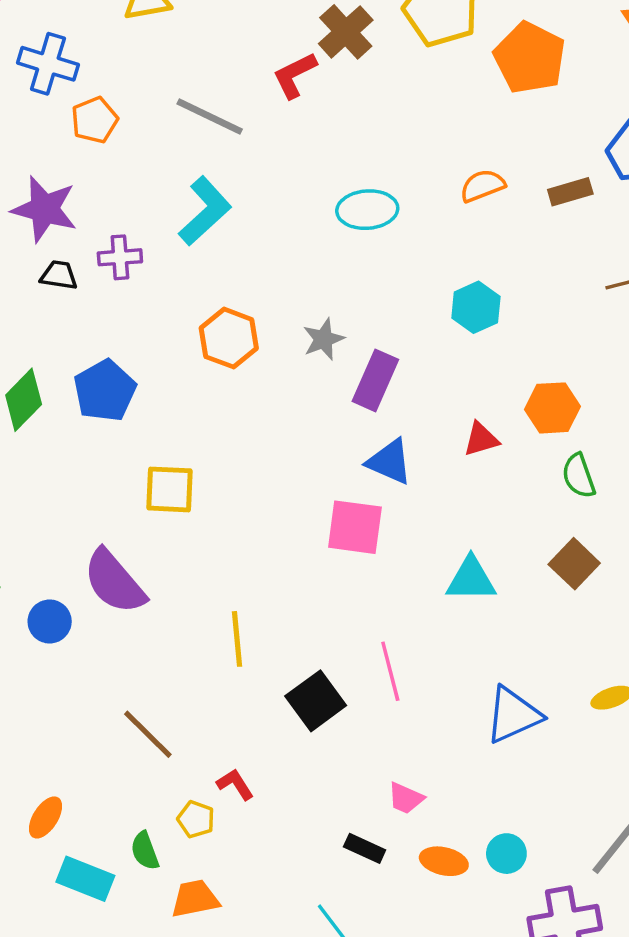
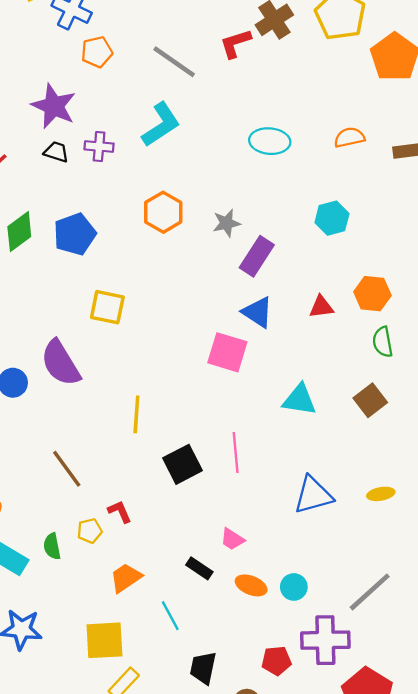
yellow pentagon: (196, 819) -> (90, 531), turned 30
orange trapezoid: (195, 899) -> (126, 578), moved, turned -32

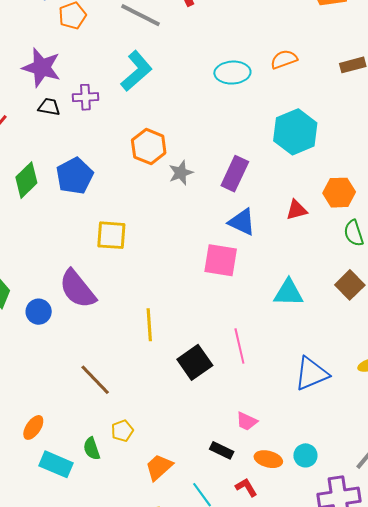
orange semicircle: (349, 137) -> (284, 59), moved
cyan hexagon: (332, 218) -> (295, 132), size x1.5
gray star: (226, 223) -> (181, 173), moved
red L-shape: (120, 512) -> (246, 487), moved

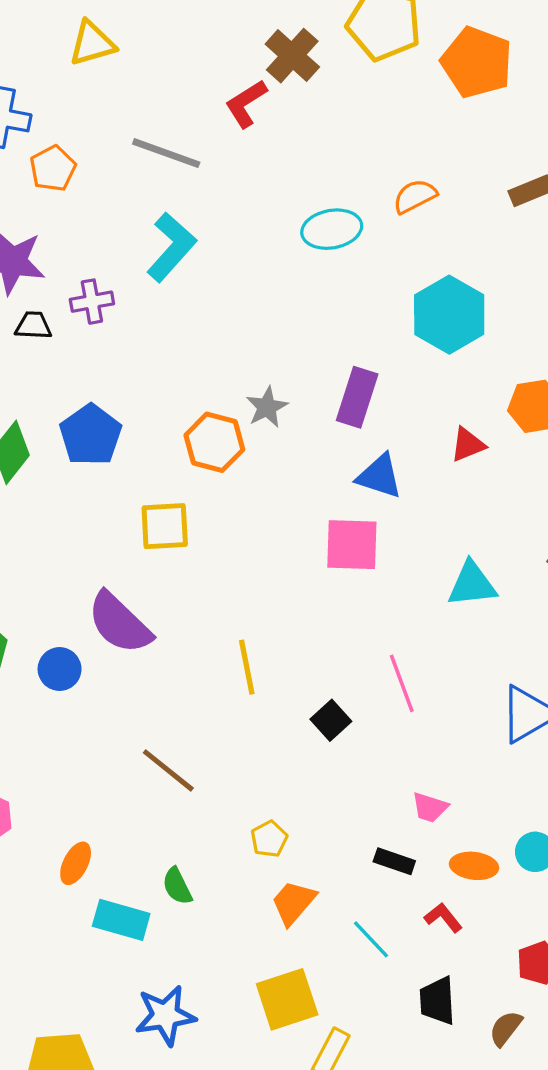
orange hexagon: (149, 147) -> (214, 442), moved
black square: (195, 362) -> (331, 720), size x0.7
yellow pentagon: (122, 431) -> (269, 839), moved

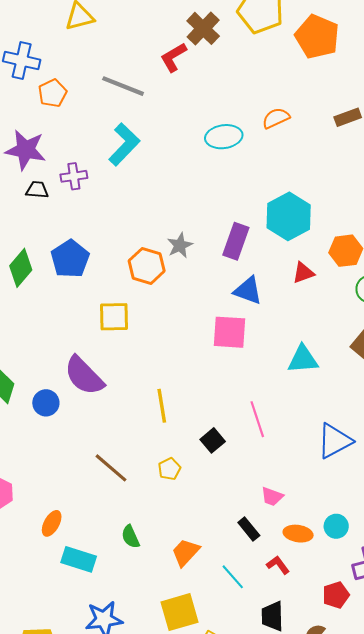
cyan hexagon: (449, 315) -> (289, 216), moved
yellow pentagon: (269, 839) -> (169, 469), moved
black rectangle: (394, 861) -> (249, 529), turned 30
green semicircle: (177, 886) -> (130, 537), moved

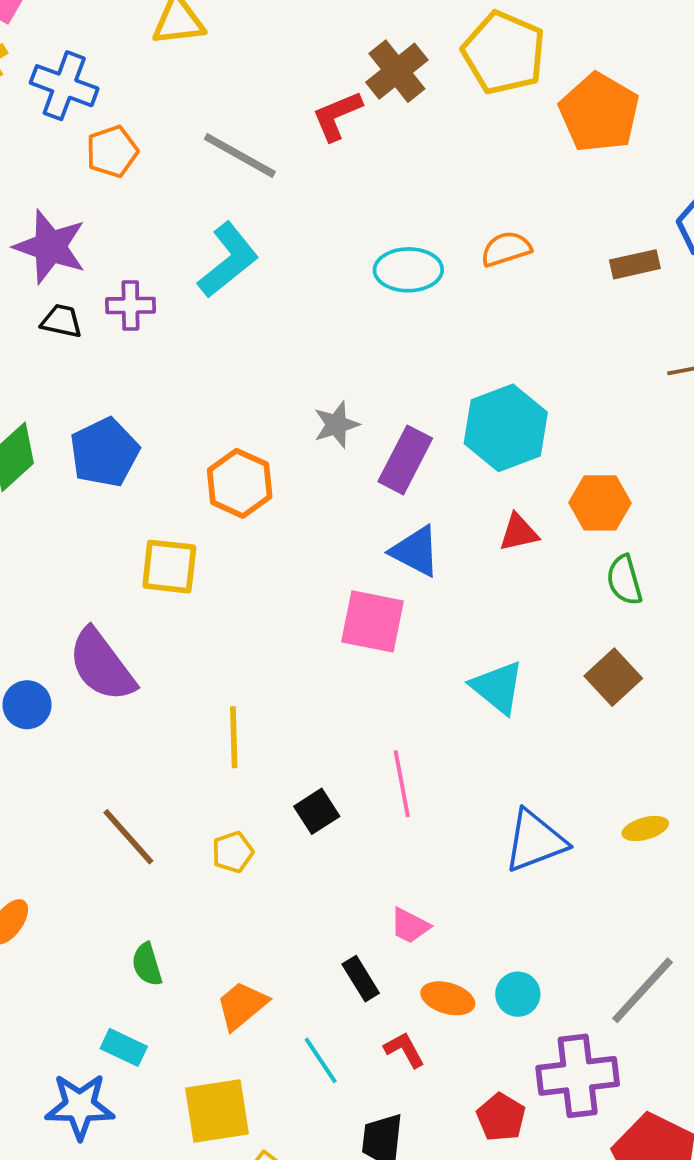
gray star: (180, 245) -> (336, 425), moved
cyan triangle: (303, 359) -> (498, 687), turned 36
cyan rectangle: (79, 559) -> (124, 1047), moved, size x0.7
red pentagon: (336, 595) -> (501, 1117), turned -30

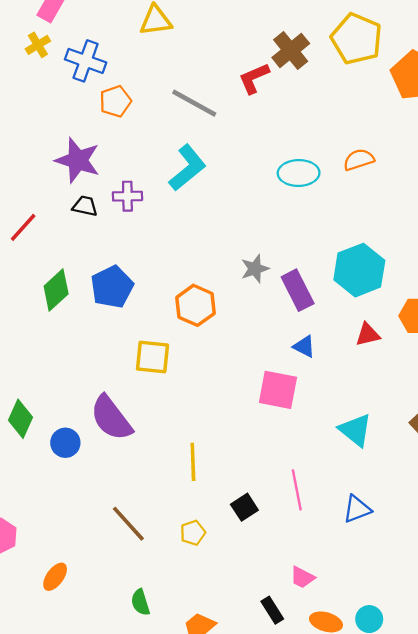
purple rectangle: (405, 460) -> (298, 290), turned -54
blue triangle: (415, 551) -> (304, 346), size x0.7
blue triangle: (535, 841) -> (357, 509), moved, size x0.7

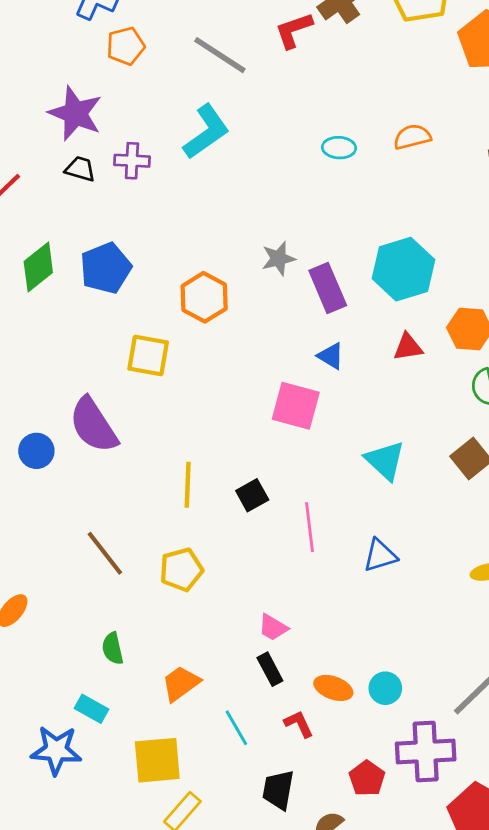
cyan ellipse: (299, 173) -> (339, 148), size x0.7
black square: (244, 507) -> (252, 495), moved
yellow pentagon: (193, 533) -> (181, 570), size x1.4
pink trapezoid: (302, 577) -> (273, 627), moved

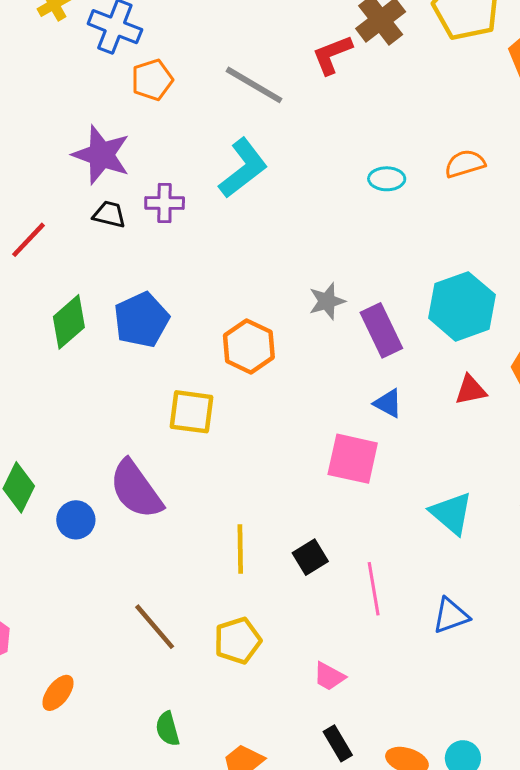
pink trapezoid: (273, 627) -> (329, 676), moved

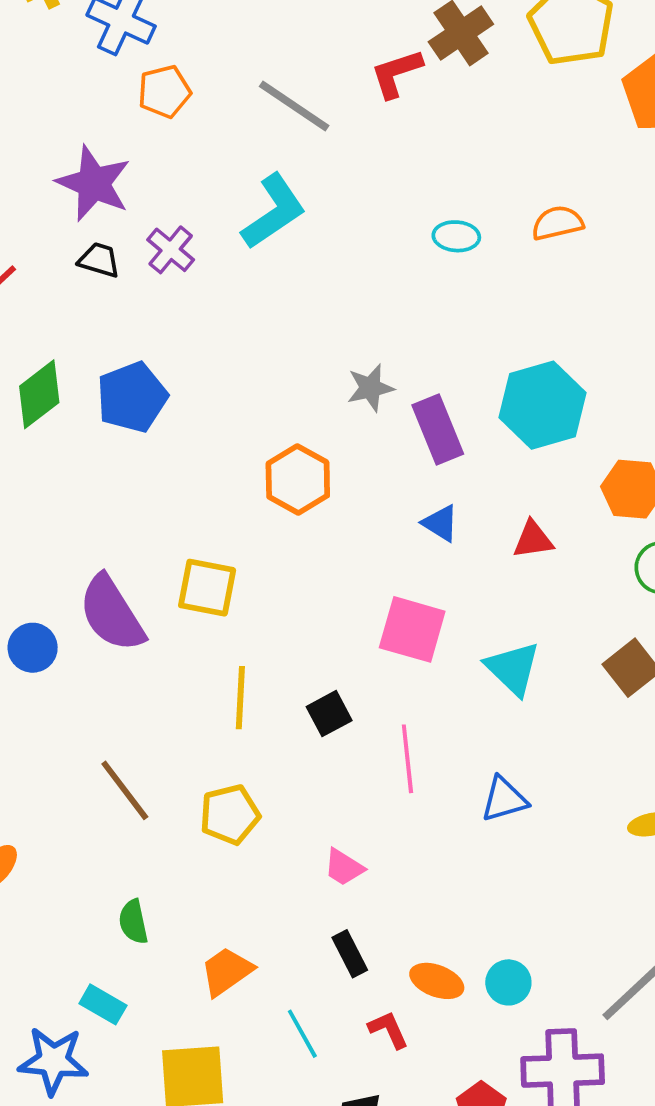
purple cross: (165, 203) -> (171, 250), turned 36
orange hexagon: (249, 346) -> (298, 479), moved
red triangle: (471, 390) -> (533, 540), moved
yellow square: (191, 412) -> (207, 588), moved
pink square: (353, 459) -> (412, 629), moved

